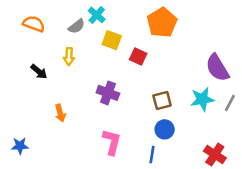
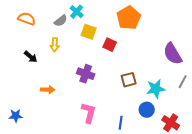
cyan star: (202, 99) -> (156, 89), moved
orange arrow: (60, 113) -> (48, 90), turned -72
blue circle: (165, 129) -> (147, 110), moved

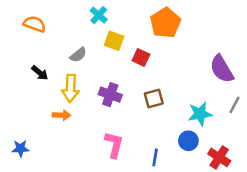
gray semicircle: (61, 21) -> (78, 55), moved
yellow arrow: (55, 45) -> (70, 88), moved, size x1.5
brown square: (129, 80) -> (154, 98), moved

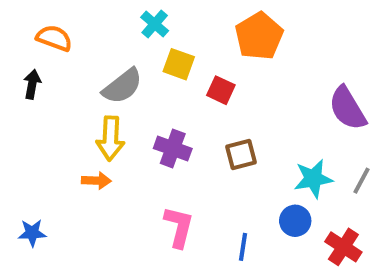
gray semicircle: (78, 55) -> (122, 86), size x1.5
black arrow: (40, 73) -> (32, 84), moved, turned -120
gray line: (235, 105) -> (361, 181), moved

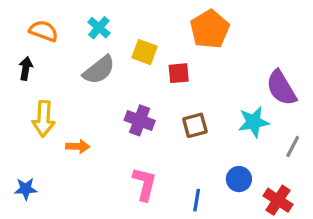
cyan cross: (155, 24) -> (99, 28), moved
red square: (221, 90) -> (179, 73), turned -30
yellow arrow: (110, 138) -> (44, 119), moved
cyan star: (313, 179) -> (254, 122), moved

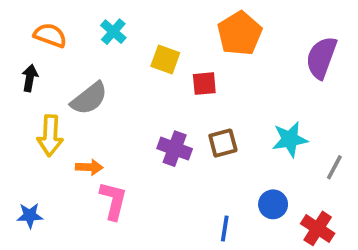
gray semicircle: (99, 70) -> (89, 98), moved
purple semicircle: (281, 88) -> (321, 58), moved, turned 51
purple cross: (140, 120) -> (175, 149), moved
pink L-shape: (145, 184) -> (113, 201), moved

